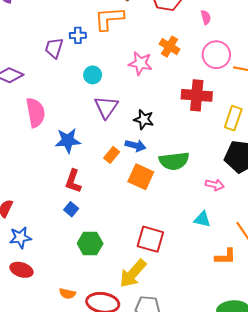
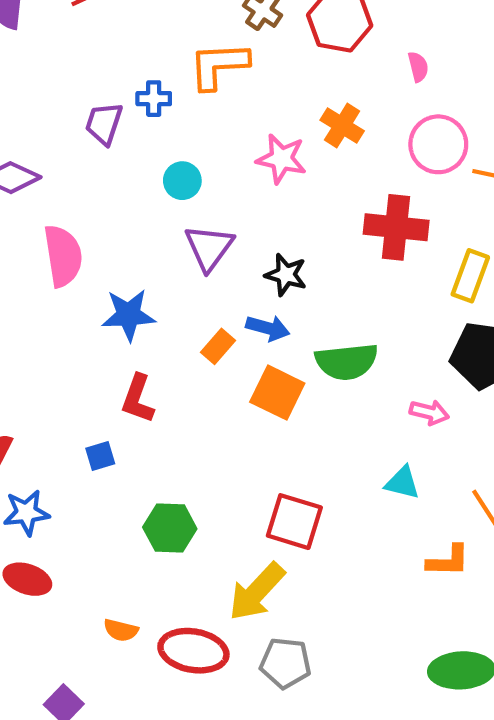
blue square: (71, 209) -> (100, 456), moved, turned 32

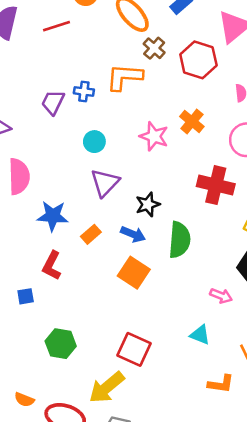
black star: (286, 275) -> (148, 204), turned 30
orange rectangle: (218, 346) -> (91, 234), moved
green semicircle: (347, 362) -> (180, 240), moved, turned -87

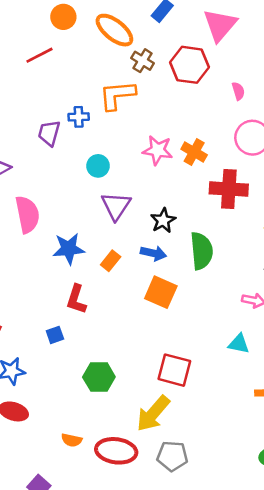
orange cross: (192, 121) -> (194, 152), moved

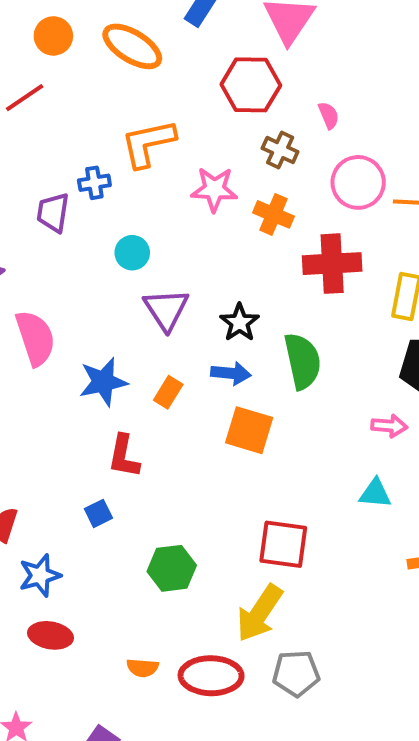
brown cross: (143, 61) -> (280, 150), moved
pink star: (158, 150) -> (214, 189), moved

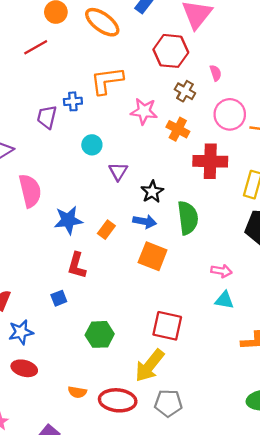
purple triangle: (166, 309) -> (118, 171), moved, size x0.7
pink arrow: (389, 426) -> (221, 271), moved

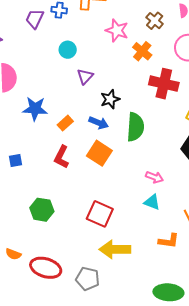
red L-shape: (77, 265) -> (61, 157), moved
blue square: (59, 298) -> (16, 160), moved
yellow arrow: (150, 366) -> (115, 249), moved, turned 40

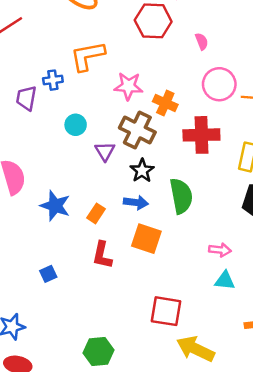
brown cross: (155, 21) -> (137, 130), moved, size x1.6
blue star: (35, 109) -> (55, 206), turned 30
green hexagon: (42, 210) -> (99, 351), moved
yellow arrow: (115, 249) -> (195, 349), turned 40

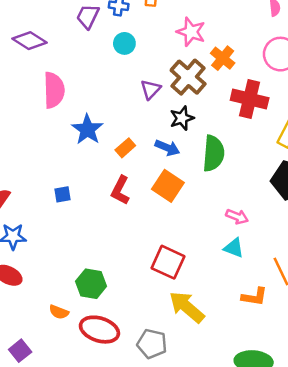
cyan circle: (76, 125) -> (124, 43), moved

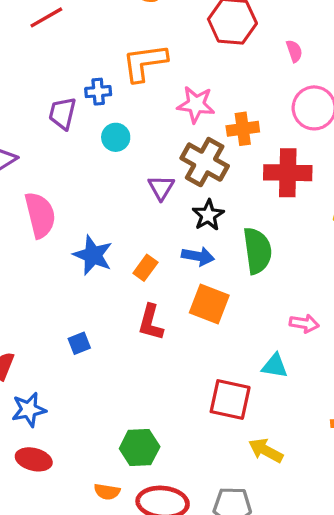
orange cross: (223, 58) -> (243, 129), turned -35
cyan triangle: (234, 248) -> (275, 366), moved
yellow arrow: (187, 307) -> (266, 450), size x0.7

